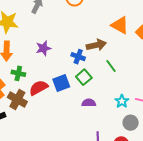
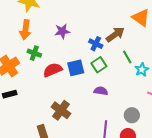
brown arrow: (96, 45) -> (115, 34), turned -30
brown cross: (17, 99) -> (61, 110), moved
cyan star: (122, 101) -> (142, 70), moved
gray circle: (131, 123) -> (132, 115), moved

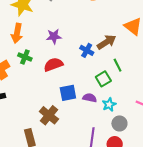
green square: (99, 65) -> (103, 79), moved
blue square: (76, 68) -> (68, 93), moved
red semicircle: (53, 70) -> (53, 65), moved
cyan star: (142, 70) -> (109, 105), moved

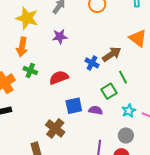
purple star: (54, 36) -> (60, 37), moved
cyan star: (109, 105) -> (129, 111), moved

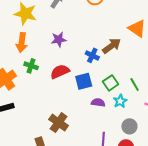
purple star: (60, 37) -> (59, 40), moved
green line: (123, 77) -> (135, 85), moved
blue square: (74, 106) -> (84, 81), moved
cyan star: (129, 111) -> (120, 101), moved

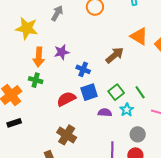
orange arrow: (22, 43) -> (39, 57), moved
blue cross: (92, 55) -> (83, 69), moved
red semicircle: (60, 72) -> (66, 99), moved

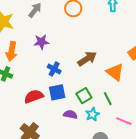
orange triangle: (139, 36) -> (115, 72), moved
purple star: (62, 52) -> (41, 42), moved

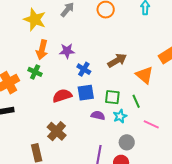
purple star: (41, 42) -> (67, 51), moved
green square: (84, 96) -> (112, 97), turned 35

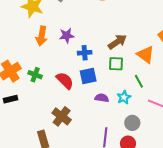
blue cross: (84, 69) -> (85, 53), turned -32
green cross: (35, 72) -> (35, 75), moved
red semicircle: (62, 96) -> (65, 81), turned 66
green square: (112, 97) -> (116, 64), moved

